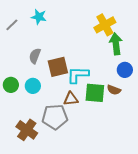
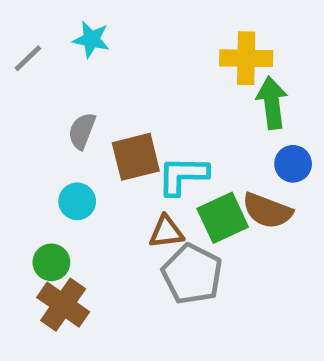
yellow cross: (105, 25) -> (246, 58), turned 30
green circle: (11, 85) -> (51, 262), moved
brown semicircle: (114, 90) -> (267, 211), size x1.5
green square: (95, 93) -> (223, 218), turned -30
gray pentagon: (55, 117) -> (192, 274), moved, turned 30

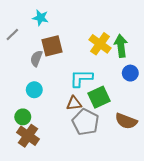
gray line: (28, 58) -> (12, 34), moved
yellow cross: (246, 58) -> (100, 44), moved, turned 35
brown square: (136, 157) -> (52, 46), moved
brown semicircle: (267, 211) -> (126, 121), moved

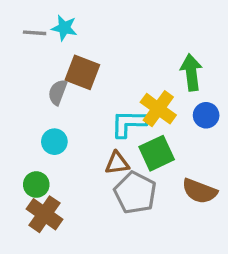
gray line: (12, 34) -> (35, 33), moved, turned 48
yellow cross: (100, 44) -> (158, 109), moved
brown square: (52, 46) -> (82, 72), turned 35

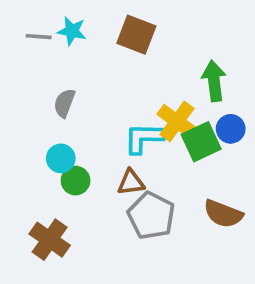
brown square: (82, 72) -> (136, 35), moved
green square: (157, 153) -> (201, 142), moved
green circle: (36, 185) -> (76, 181), moved

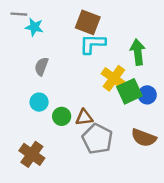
cyan star: (72, 31) -> (34, 27), moved
gray line: (39, 37) -> (19, 14), moved
blue circle: (231, 129) -> (147, 95), moved
cyan L-shape: (144, 138) -> (93, 44), moved
green circle: (76, 181) -> (62, 116), moved

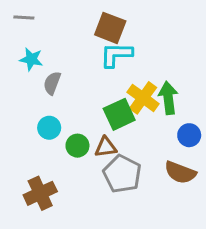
cyan star: (34, 27) -> (31, 59), moved
green arrow: (138, 52) -> (168, 98), moved
green square: (129, 91) -> (119, 114), moved
blue circle: (147, 95) -> (189, 135), moved
brown cross: (32, 154) -> (40, 193), turned 30

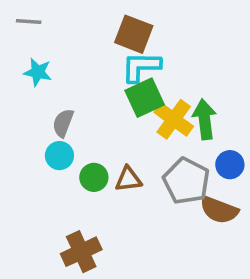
gray semicircle: (52, 83) -> (63, 123), moved
green square: (119, 114) -> (145, 98), moved
gray pentagon: (122, 174) -> (186, 181), moved
brown cross: (40, 193) -> (81, 252), moved

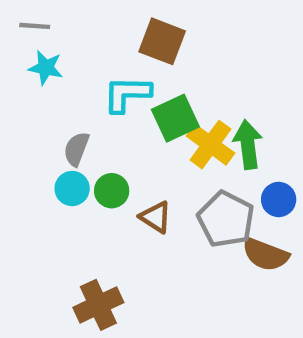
cyan L-shape: (141, 67) -> (127, 94), moved
cyan star: (38, 72) -> (46, 68), moved
green circle: (94, 177) -> (112, 191), moved
brown triangle: (128, 179) -> (156, 217), turned 40

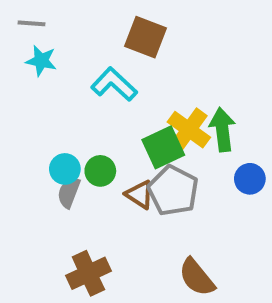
cyan L-shape: (127, 94) -> (114, 84), turned 42
green square: (175, 118) -> (163, 147), moved
gray semicircle: (76, 149) -> (69, 193), moved
gray pentagon: (226, 219) -> (173, 191), moved
brown semicircle: (265, 254) -> (197, 277), moved, turned 30

